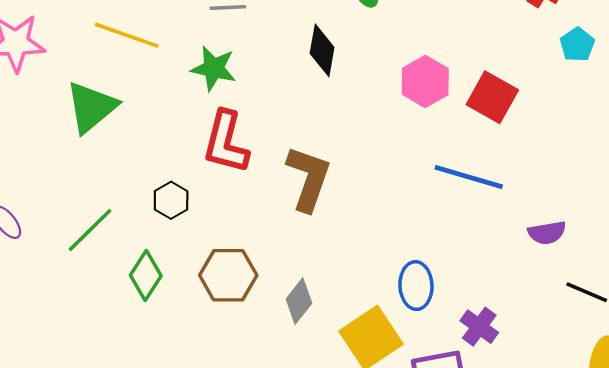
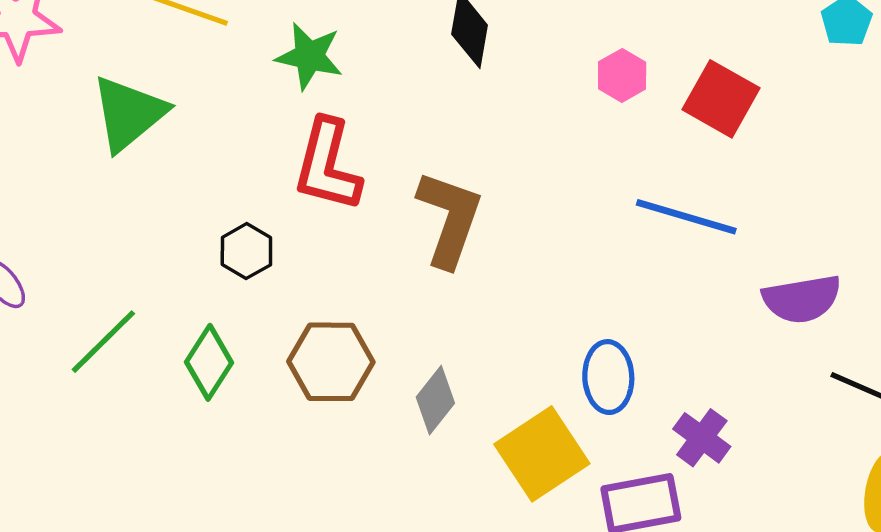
pink hexagon: (425, 81) -> (622, 75), size x0.7
green line: (90, 230) -> (103, 342), moved
purple semicircle: (547, 233) -> (802, 299), size x1.4

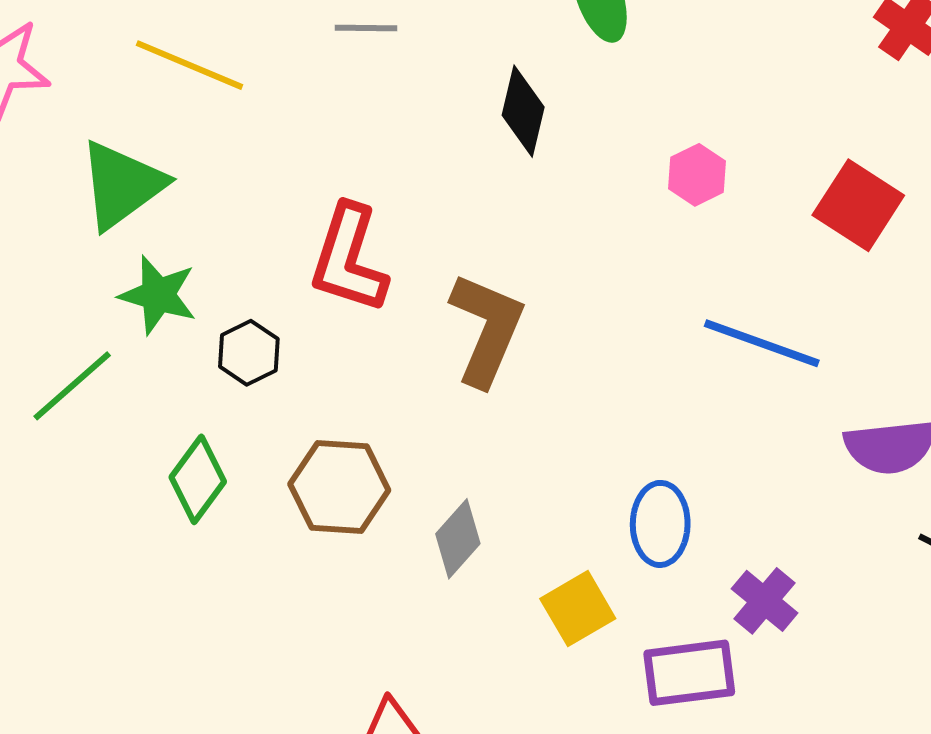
green star: (309, 56) -> (158, 295), moved
red square: (721, 99) -> (858, 205), moved
green line: (103, 342) -> (72, 386), moved
yellow square: (542, 454) -> (578, 609), size x0.7

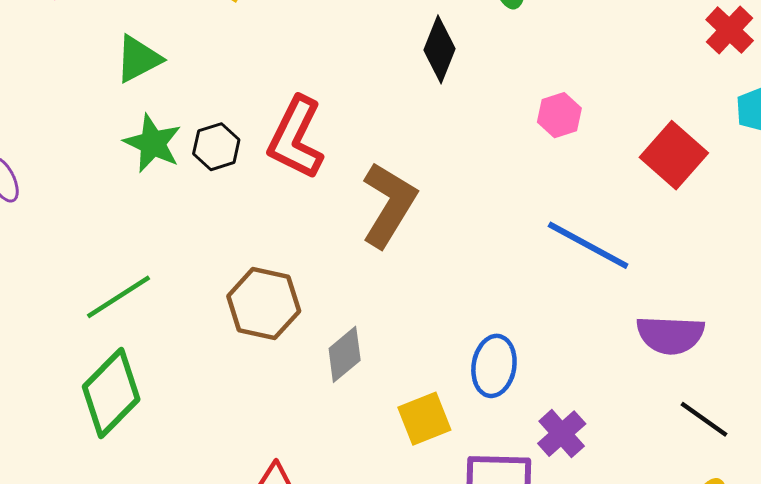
green triangle: (122, 185) -> (138, 59), size x0.7
black hexagon: (249, 353) -> (216, 147), moved
green line: (72, 386) -> (118, 297), moved
green diamond: (198, 479) -> (111, 393), moved, size x1.4

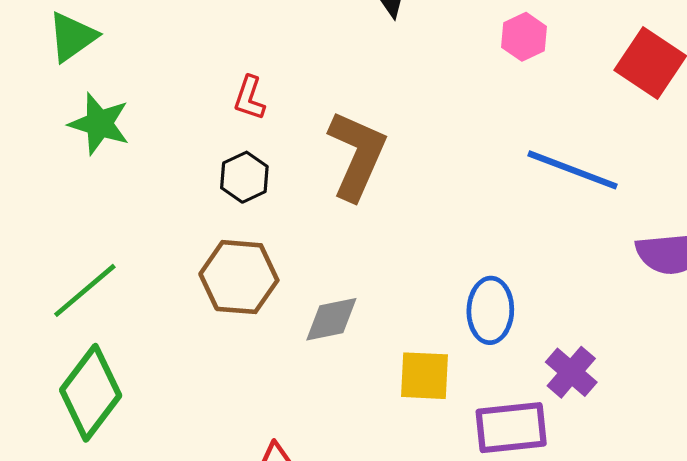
red L-shape: (296, 138) -> (249, 98), size x0.5
black hexagon: (216, 147) -> (244, 177), moved
gray diamond: (345, 354) -> (331, 319), turned 36
yellow square: (424, 419) -> (425, 376), turned 32

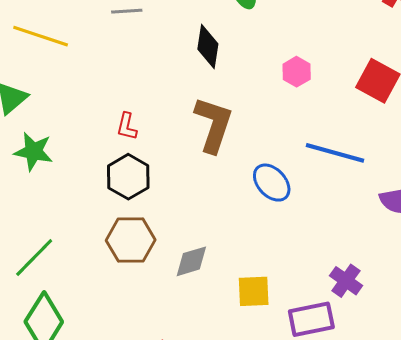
brown L-shape: (357, 155) -> (213, 125), moved
black hexagon: (244, 177) -> (128, 177), size x1.4
blue ellipse: (490, 310) -> (272, 183), moved, turned -39

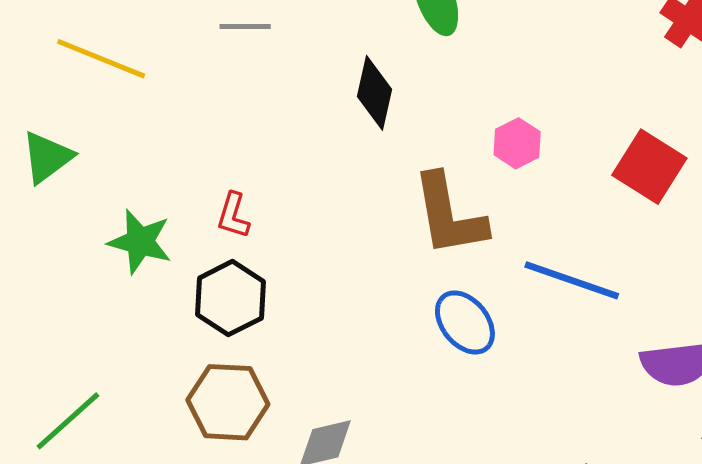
brown L-shape: (213, 125) -> (449, 215), moved, turned 148
green star: (33, 151) -> (140, 242), moved

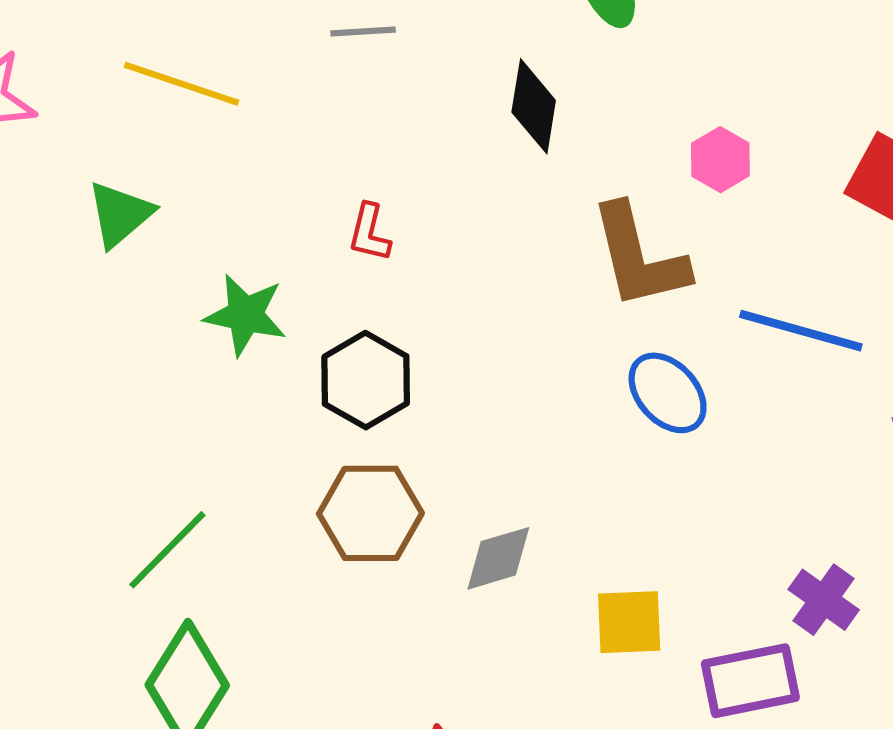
red L-shape: (233, 215) -> (369, 233), moved

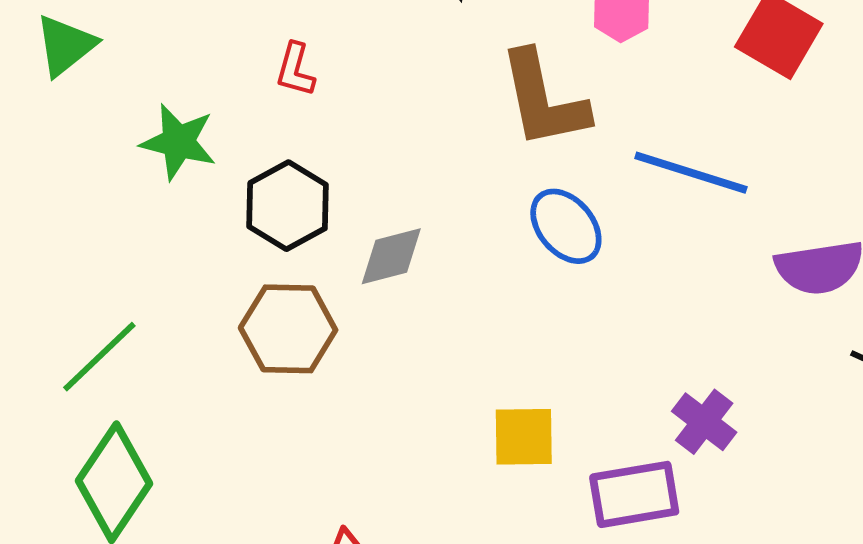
gray diamond: (498, 558) -> (391, 256), moved

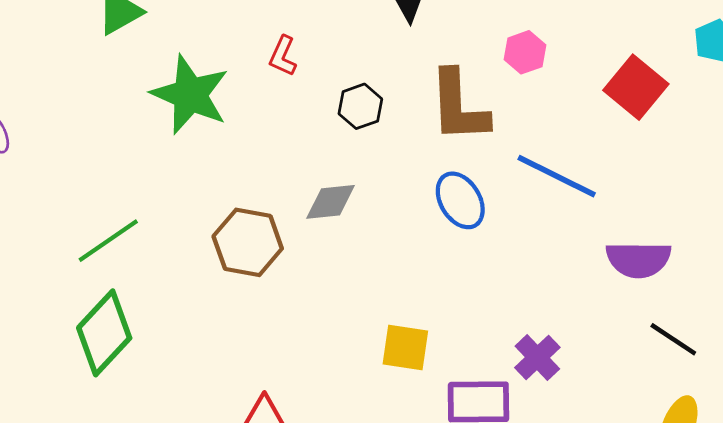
green star: (178, 142) -> (190, 95), size x1.4
black hexagon: (288, 206) -> (360, 106), moved, size x0.7

